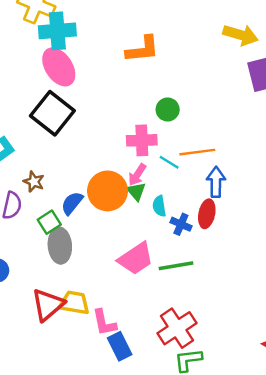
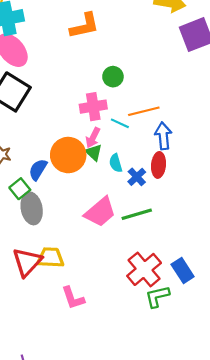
blue cross: (181, 224) -> (137, 177), turned 30
pink L-shape: (104, 323) -> (73, 298), moved
blue rectangle: (120, 346) -> (183, 271), moved

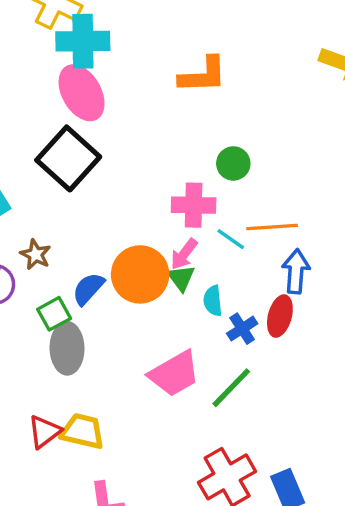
green line: (137, 214) -> (231, 388), turned -40
red triangle: (27, 262) -> (45, 432), size x0.7

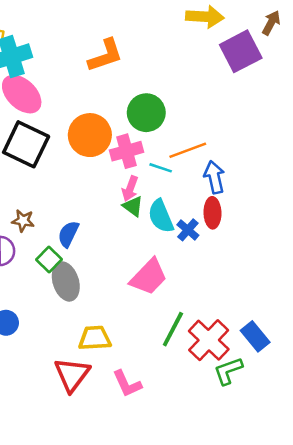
green circle: (233, 163) -> (146, 113), size x1.5
orange circle: (140, 274) -> (90, 135), moved
cyan semicircle: (213, 301) -> (161, 216), size x1.5
green line: (231, 388) -> (173, 329), moved
red triangle: (45, 432) -> (72, 375), moved, size x1.4

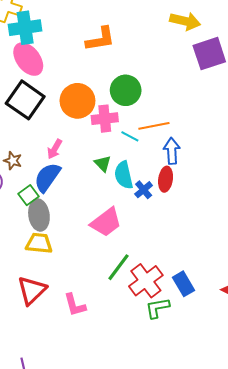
pink arrow: (130, 189) -> (55, 149), moved
blue semicircle: (68, 234) -> (47, 177), size x1.4
yellow trapezoid: (95, 338) -> (39, 243), moved

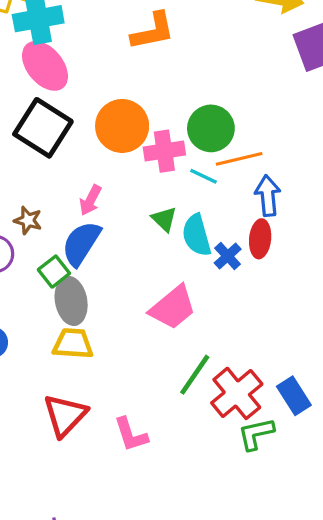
green circle: (126, 90) -> (211, 128), moved

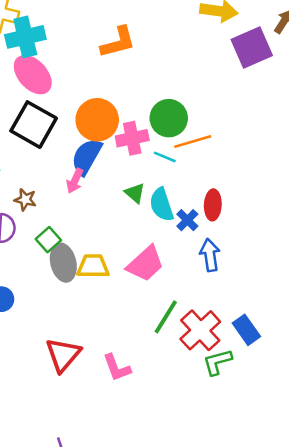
blue arrow: (268, 196) -> (210, 255), moved
blue semicircle: (81, 243) -> (87, 157), moved
yellow trapezoid: (73, 344) -> (93, 266), moved

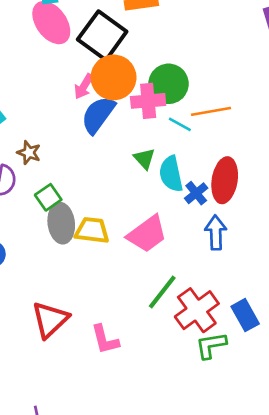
green circle: (169, 118) -> (169, 84), moved
black square: (34, 125) -> (102, 36), moved
pink arrow: (75, 181) -> (84, 86), moved
red ellipse: (213, 205) -> (225, 180), size x1.4

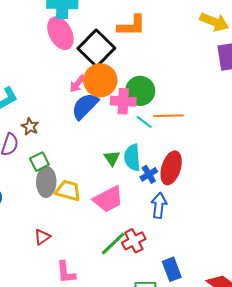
green triangle: (144, 159) -> (112, 158), moved
red cross: (197, 310) -> (134, 241), moved, size x0.7
red triangle: (50, 320) -> (42, 237), moved, size x0.6

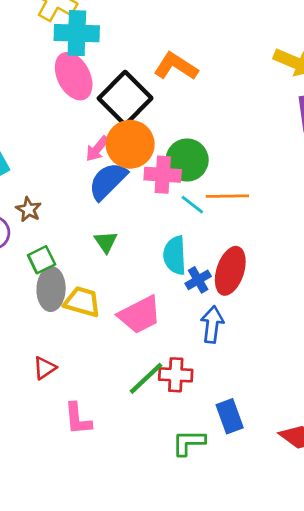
orange L-shape: (132, 26) -> (176, 66), turned -148
green triangle: (112, 158) -> (106, 242), moved
red cross: (134, 241) -> (176, 375), turned 30

